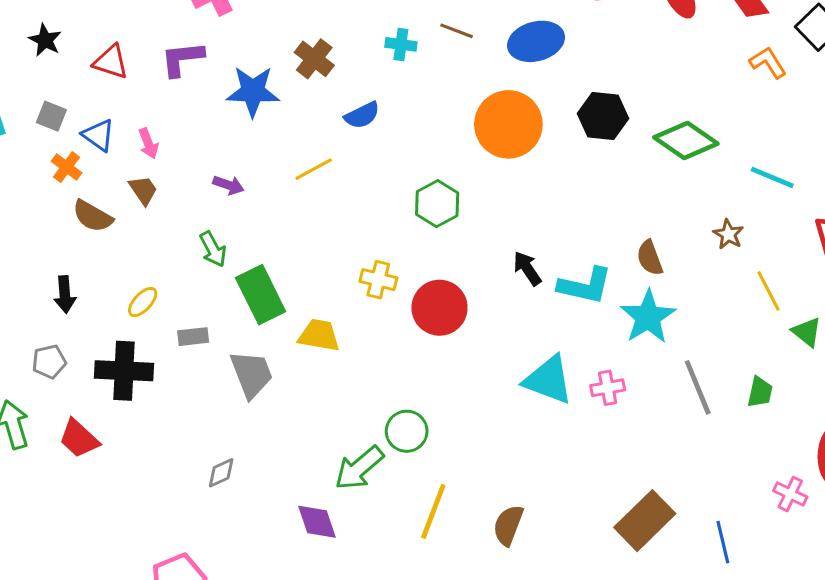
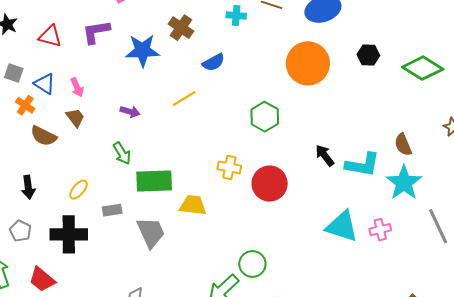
black hexagon: (603, 116) -> (368, 55), size x0.7
green rectangle: (261, 295) -> (154, 181), turned -63
gray pentagon: (49, 362) -> (20, 231), turned -30

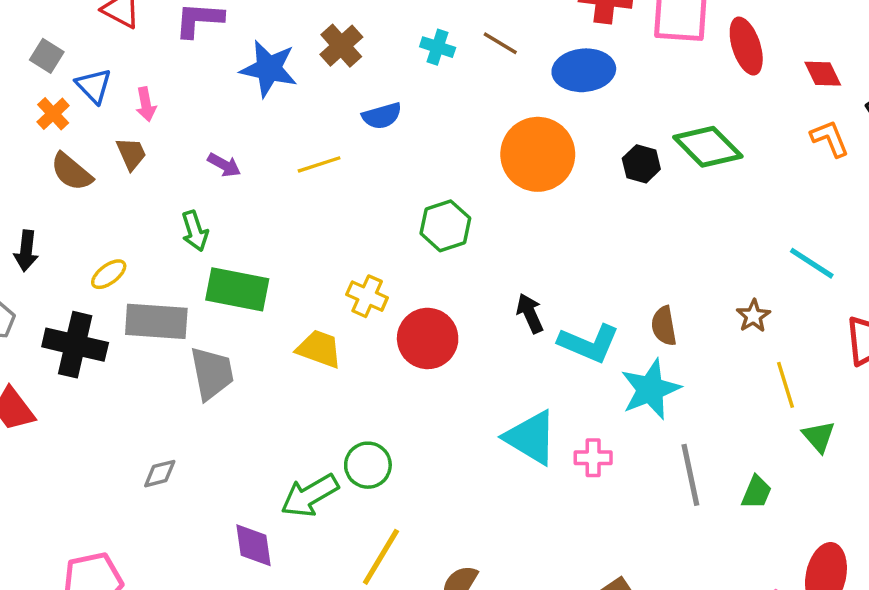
green diamond: (423, 68) -> (708, 147), moved
yellow trapezoid: (193, 205) -> (319, 349), moved
gray rectangle: (112, 210) -> (156, 321), size x1.8

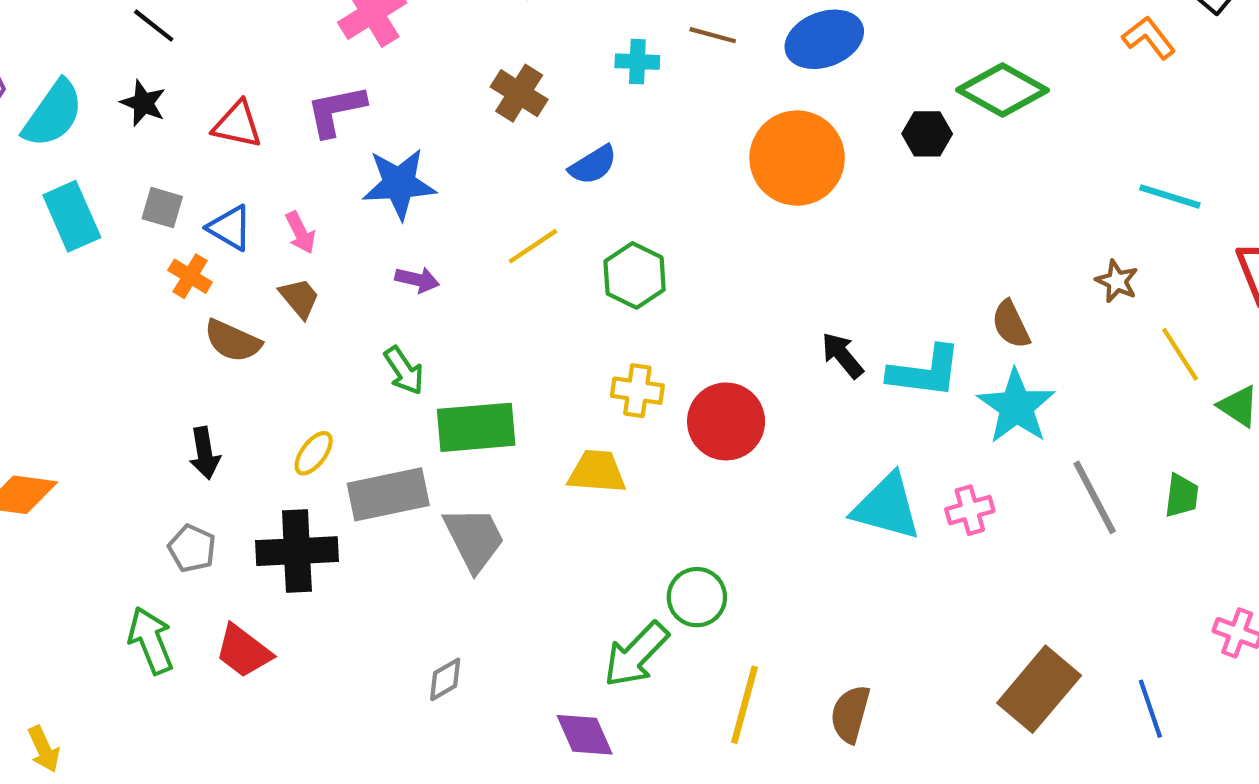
blue star: (269, 69) -> (399, 184), moved
green hexagon: (445, 226) -> (635, 275), moved

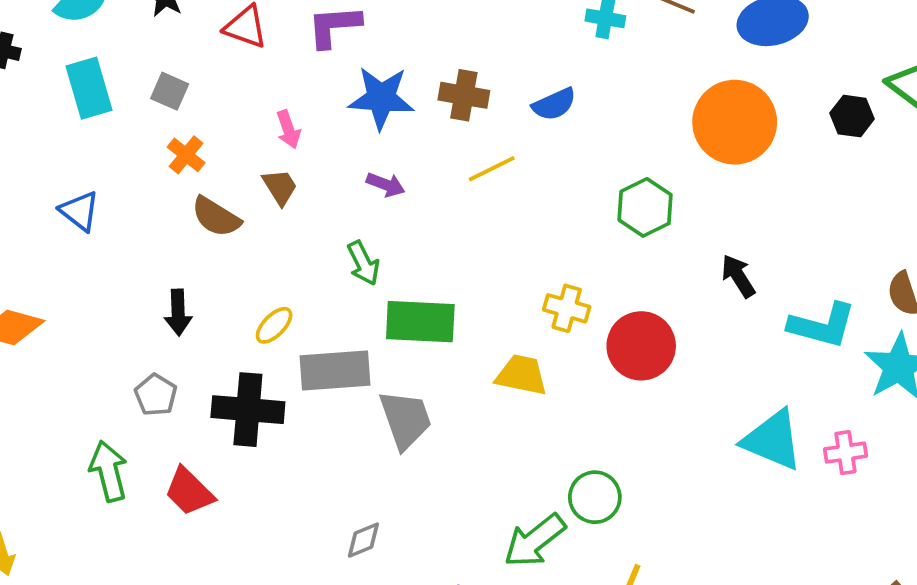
brown cross: (519, 93) -> (464, 95), moved, turned -30
blue triangle: (230, 228) -> (79, 211), moved
green hexagon: (635, 275) -> (645, 207), moved
black arrow: (842, 355) -> (738, 276), moved

